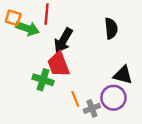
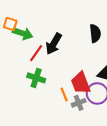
red line: (47, 14) -> (36, 53), moved, turned 30
red trapezoid: (59, 64) -> (81, 83), moved

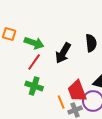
green arrow: (23, 33) -> (34, 43), moved
black arrow: (54, 44) -> (63, 53), moved

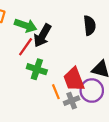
black arrow: (63, 53) -> (42, 36), moved
green cross: (34, 86) -> (37, 69), moved

